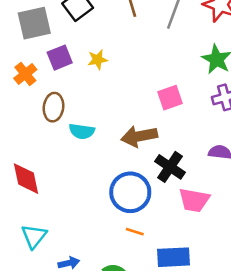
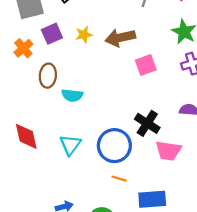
brown arrow: (139, 136) -> (120, 38), moved
cyan triangle: (34, 236) -> (70, 145), moved

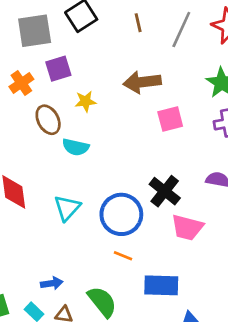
yellow star: (84, 35) -> (85, 101), moved
brown ellipse: (48, 76) -> (48, 120), turned -40

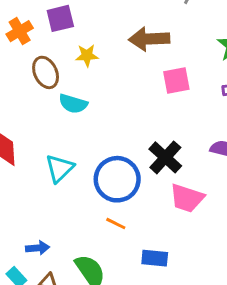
blue rectangle: (161, 285) -> (155, 258), size x0.7

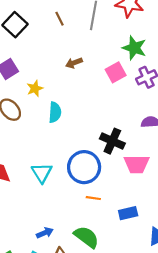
brown arrow: (149, 39) -> (74, 63), size x0.6
pink square: (176, 81) -> (116, 72), moved
cyan semicircle: (73, 104) -> (55, 112), moved, turned -84

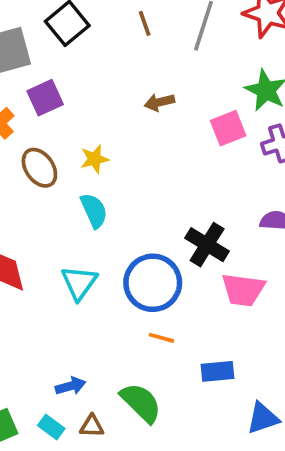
yellow star: (35, 88) -> (94, 159), moved
cyan semicircle: (55, 112) -> (94, 211), moved, turned -36

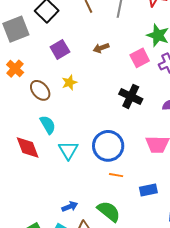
purple square: (45, 98) -> (60, 49), moved
cyan semicircle: (94, 211) -> (48, 125), moved
black cross: (207, 245) -> (131, 96), moved

